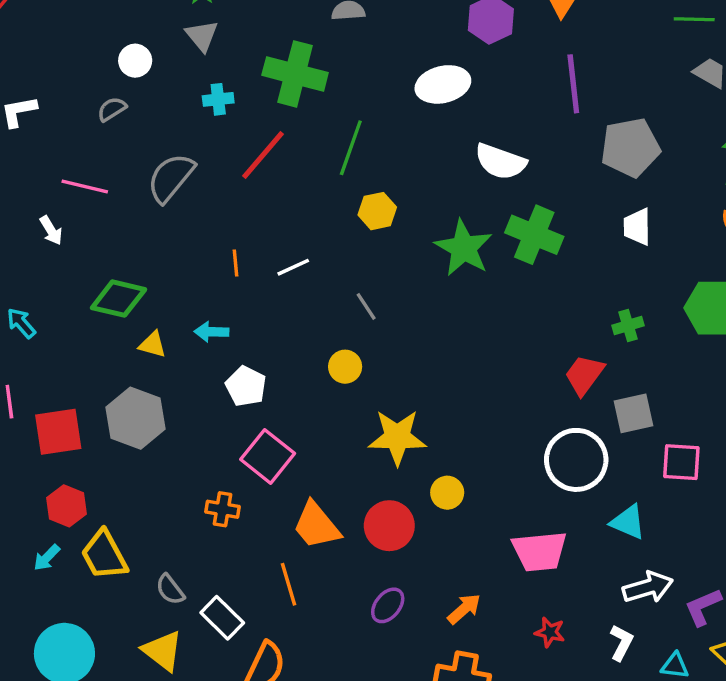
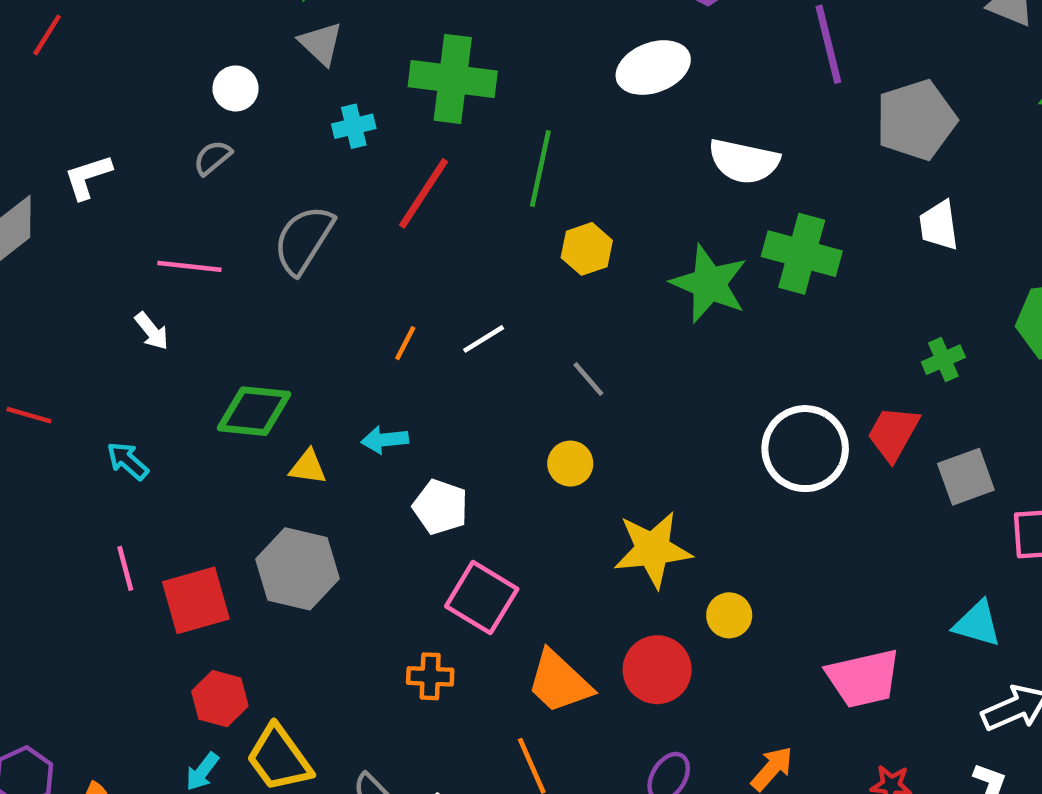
orange line: (235, 263) -> (405, 343), turned 40
white circle: (576, 460) -> (805, 449), moved

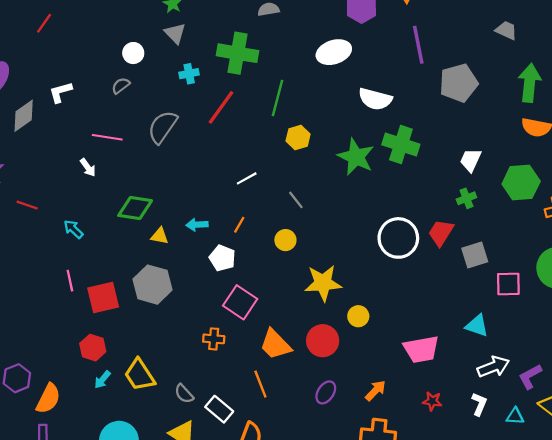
white trapezoid: (939, 225) -> (471, 160), moved, turned 30
orange line: (405, 343) -> (239, 225), moved
red hexagon: (220, 699) -> (93, 348), moved

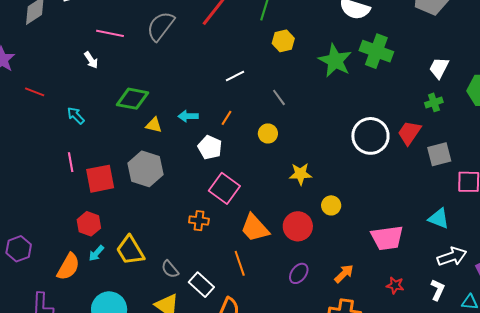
yellow star: (323, 283) -> (300, 174), size x0.7
orange semicircle: (48, 399) -> (68, 267), moved

